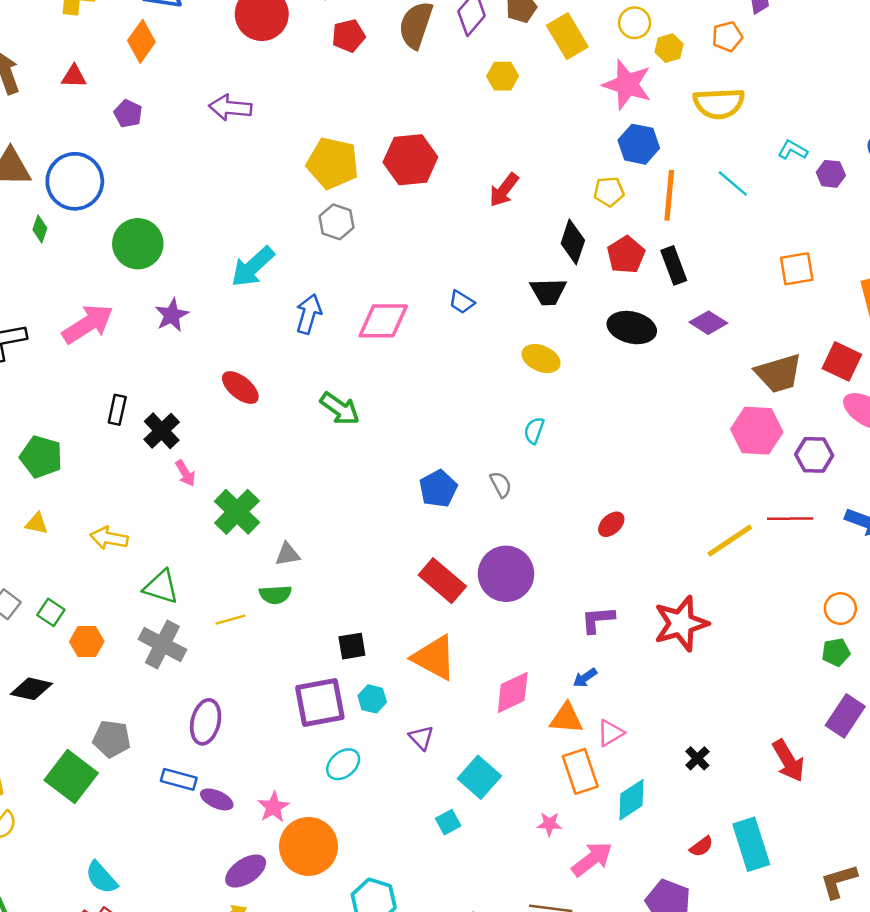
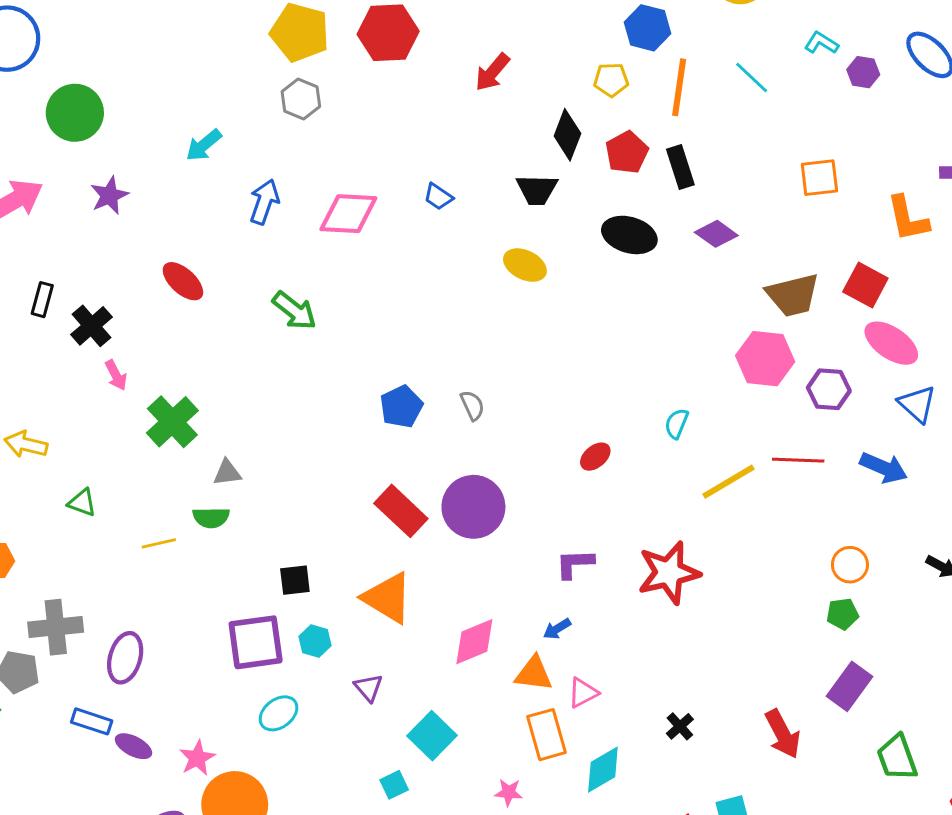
cyan arrow: (253, 267) -> (204, 145), size x0.7
cyan semicircle: (534, 430) -> (677, 424), moved
green triangle: (161, 587) -> (82, 503), size x0.7
gray cross: (162, 644) -> (56, 627), moved, turned -36

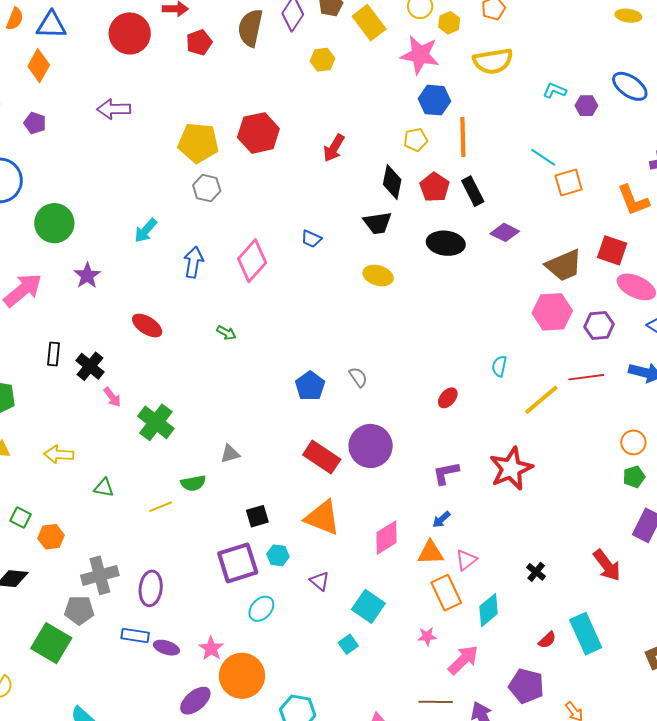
cyan line: (752, 77) -> (543, 157), moved
pink diamond: (348, 214) -> (252, 261), turned -42
green arrow: (294, 311) -> (226, 333), size x0.6
gray triangle: (227, 473) -> (230, 454), moved

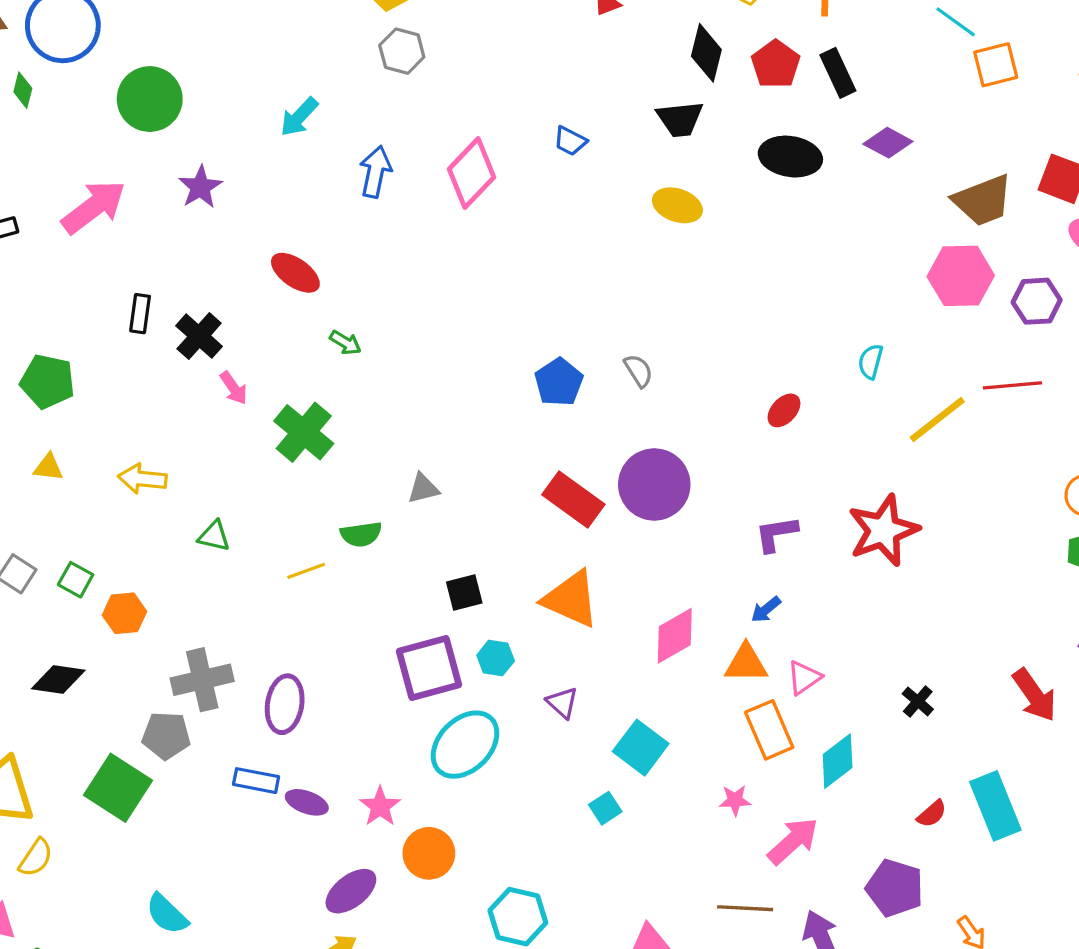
green arrow: (226, 333) -> (345, 343), moved
cyan ellipse: (261, 609) -> (465, 745), size x1.6
orange circle: (242, 676) -> (429, 853), size x0.7

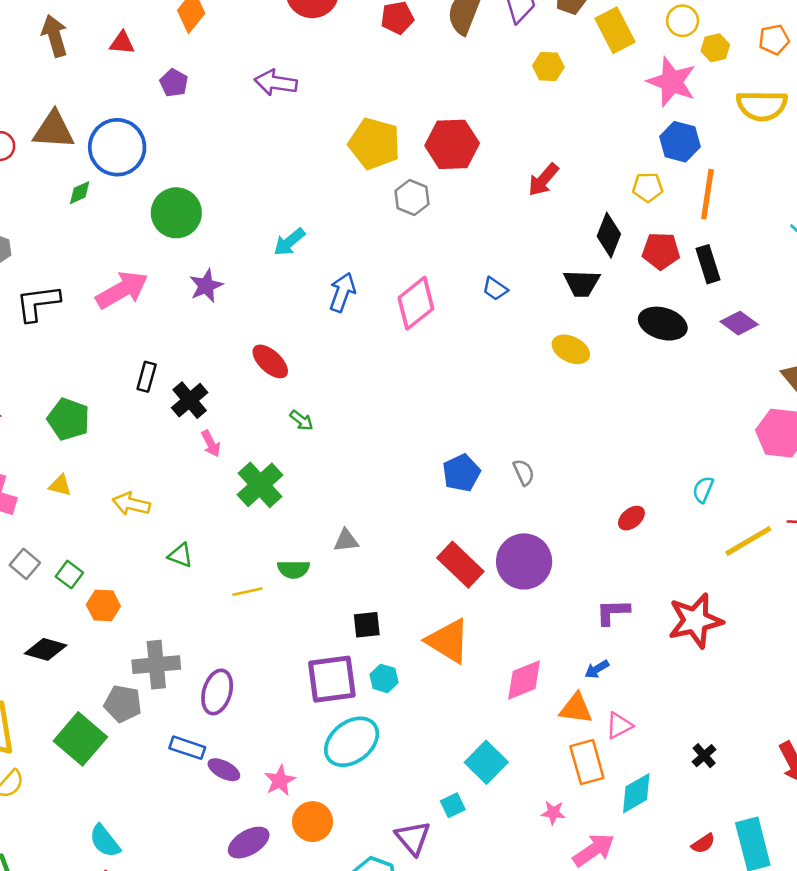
gray hexagon: (402, 51) -> (412, 197), moved
red pentagon: (776, 64) -> (661, 251), turned 30
green diamond: (23, 90) -> (80, 193), turned 44
purple triangle: (562, 703) -> (413, 838), moved, size x1.4

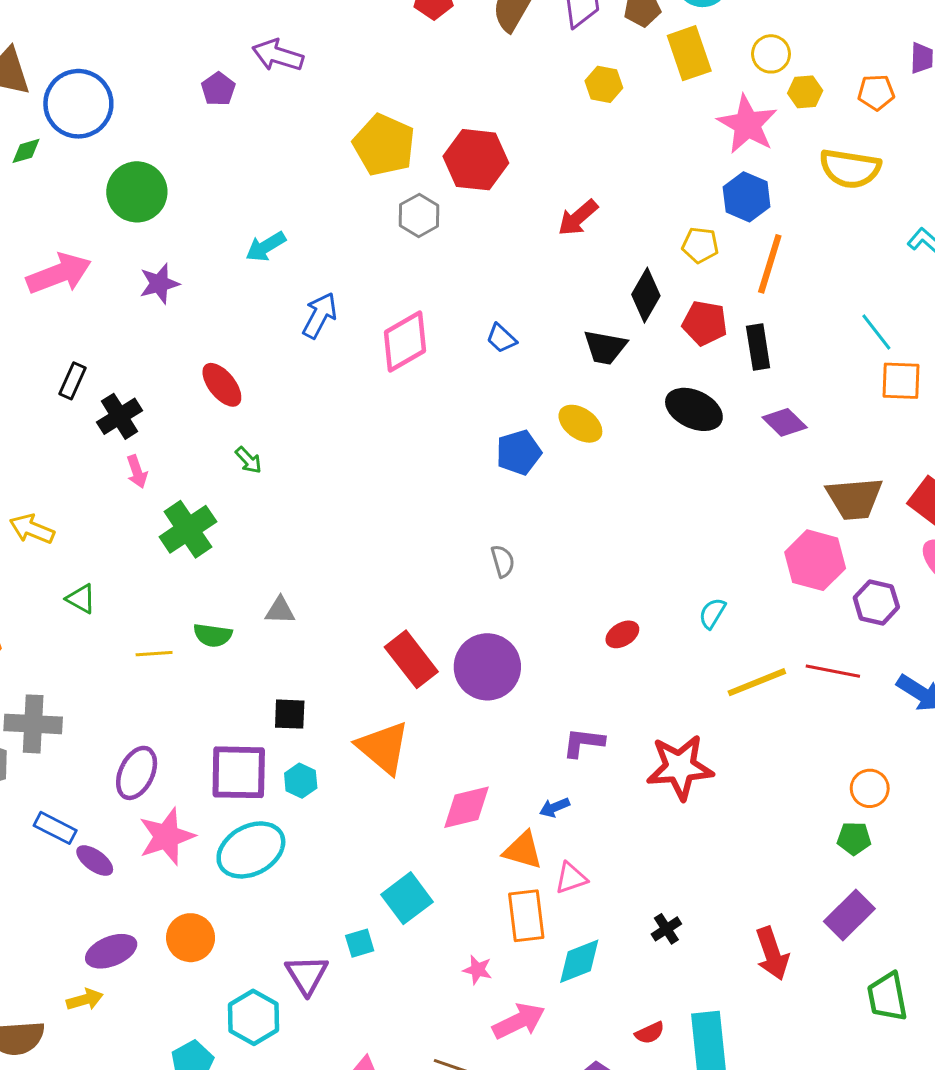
purple pentagon: (174, 83) -> (218, 89), moved
blue pentagon: (461, 473) -> (519, 452), moved
purple ellipse: (217, 692) -> (137, 773), moved
pink star: (280, 780) -> (167, 836), moved, size x1.5

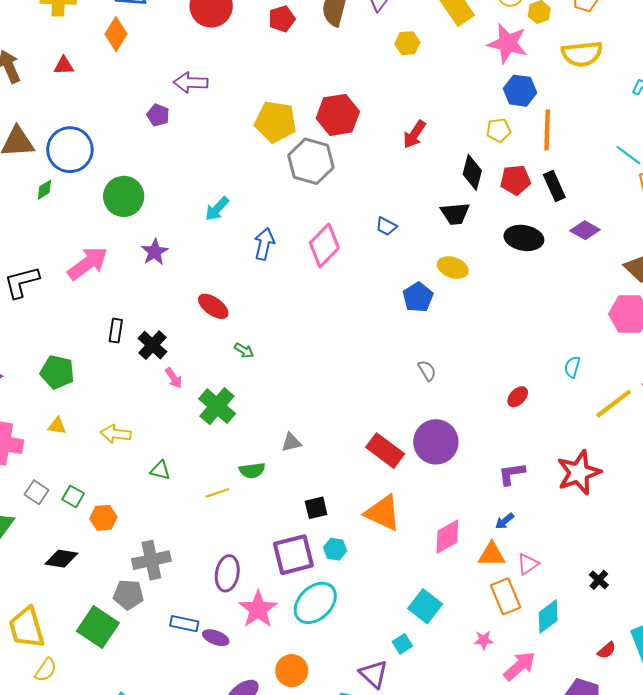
gray hexagon: (419, 215) -> (311, 161), size x1.6

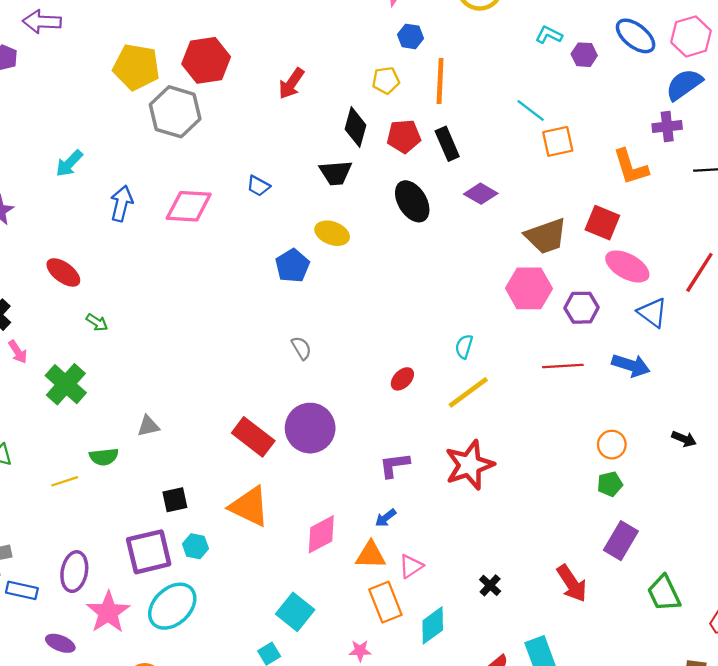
blue hexagon: (520, 91) -> (410, 36), size x0.7
black ellipse: (524, 238) -> (412, 201), turned 48
pink diamond: (324, 246) -> (189, 206), turned 48
yellow line: (613, 404) -> (468, 392), moved
blue rectangle: (184, 624) -> (22, 590), moved

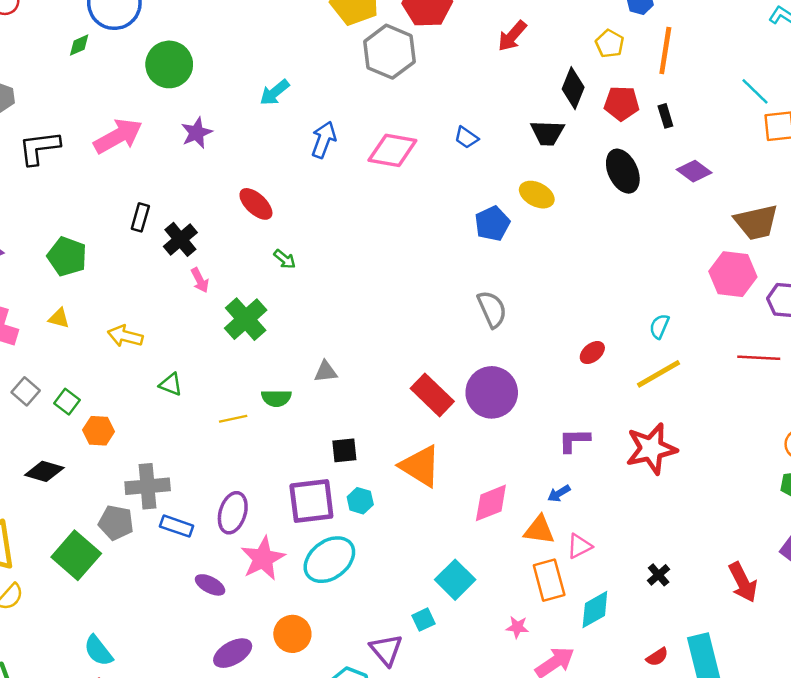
yellow pentagon: (386, 80) -> (610, 44), turned 30
black rectangle: (447, 144) -> (665, 116), size x0.7
gray semicircle: (301, 348) -> (492, 309), size x1.5

